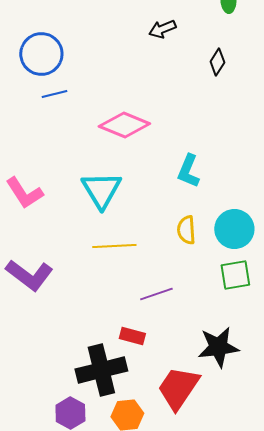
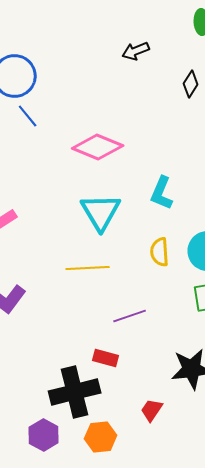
blue line: (54, 94) -> (28, 116), turned 65
cyan triangle: (101, 190) -> (101, 212), moved
red trapezoid: (178, 388) -> (152, 410), size x0.5

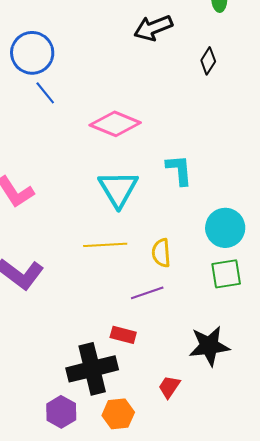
black arrow: (136, 51) -> (153, 28), size x1.4
cyan L-shape: (162, 193) -> (179, 170), turned 152
yellow semicircle: (160, 252) -> (161, 253), moved

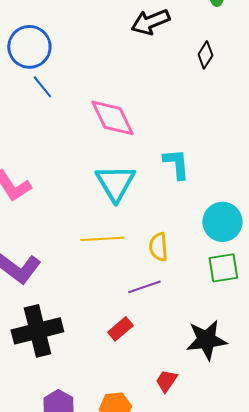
pink diamond: (115, 124) -> (112, 118), turned 42
red rectangle: (123, 335) -> (120, 329), turned -55
black cross: (92, 369) -> (37, 331), moved

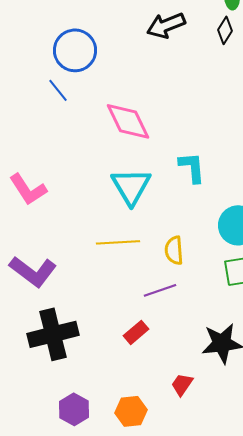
blue circle: (29, 47) -> (75, 50), moved
black diamond: (205, 55) -> (225, 30), moved

